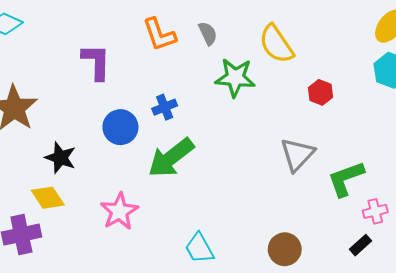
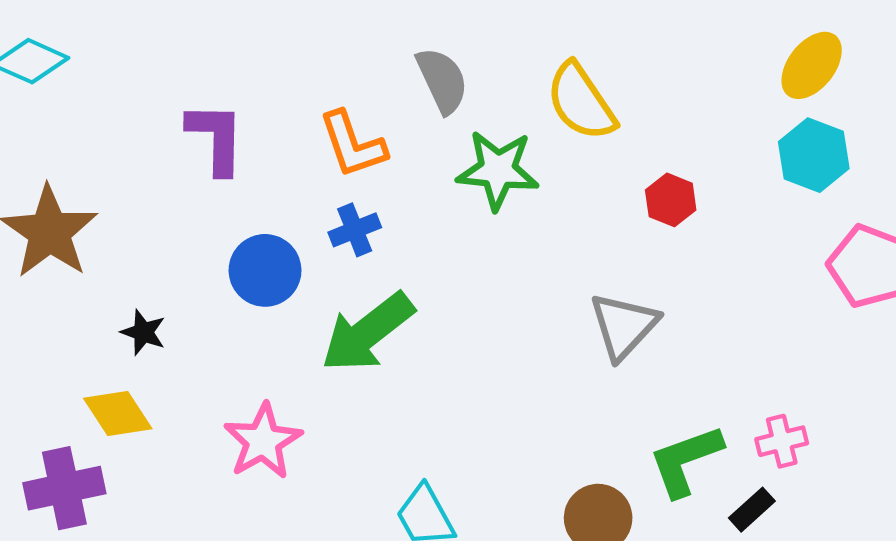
gray semicircle: (208, 33) -> (442, 80), size x1.4
orange L-shape: (159, 34) -> (353, 144), moved
black star: (60, 158) -> (143, 332), size x0.7
green L-shape: (346, 179) -> (686, 460), moved

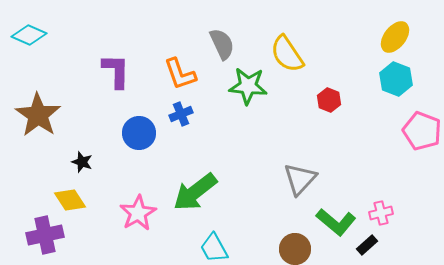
gray triangle: (624, 326) -> (300, 179), moved
green arrow: (368, 332) -> (195, 192), moved
green L-shape: (686, 460) -> (336, 222), turned -120

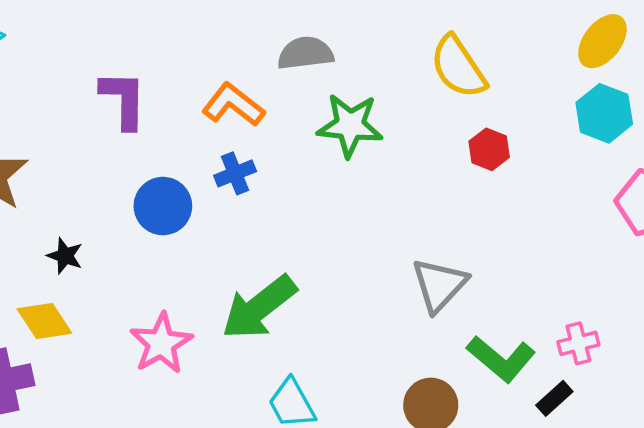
gray semicircle: (222, 44) -> (305, 53), turned -72
yellow semicircle: (287, 54) -> (458, 67), moved
orange L-shape: (180, 74) -> (233, 105), turned 147

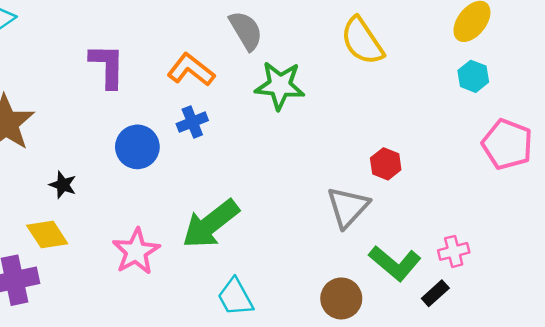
gray semicircle: (305, 53) -> (246, 31), turned 66
cyan hexagon: (604, 113) -> (473, 76), size x0.7
red hexagon: (489, 149) -> (386, 164), moved

